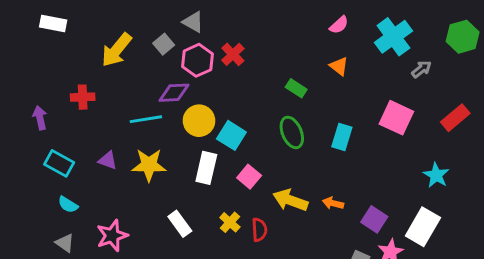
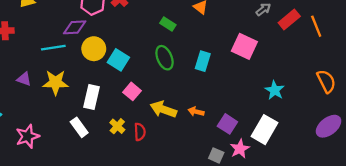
red rectangle: (455, 118) -> (289, 19), moved
white rectangle: (206, 168) -> (91, 97), moved

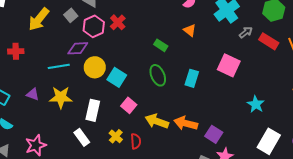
red rectangle: (289, 19) -> (269, 41), turned 72
orange arrow: (196, 112) -> (186, 123), size x1.6
white rectangle: (265, 130) -> (269, 141), moved

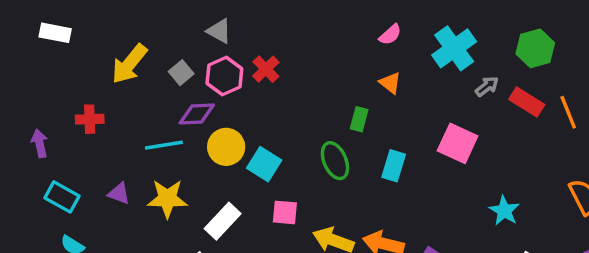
gray square: (71, 15) -> (181, 73), moved
green rectangle: (161, 45) -> (359, 119), moved, turned 72
pink square: (129, 105) -> (285, 212), turned -35
white rectangle: (93, 110) -> (223, 221), turned 30

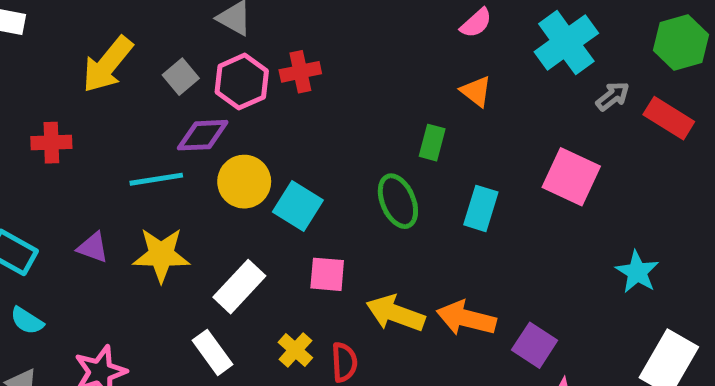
red cross: (266, 69) -> (300, 72), turned 32

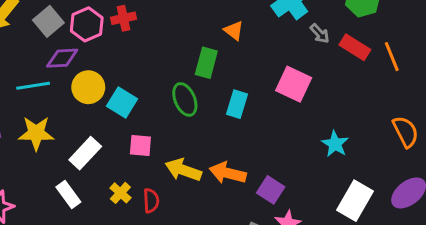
gray square: (181, 77) -> (48, 21), size x1.4
gray arrow: (613, 96) -> (320, 34), turned 85
green rectangle: (432, 143) -> (206, 63), size x1.4

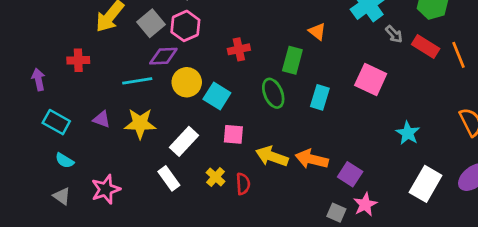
red cross: (124, 18) -> (239, 49), moved

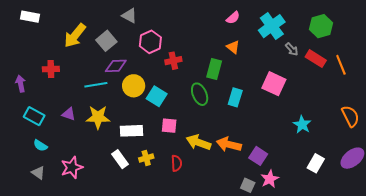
pink hexagon: (185, 26) -> (150, 42), moved
white rectangle: (184, 141) -> (131, 131), turned 45
yellow cross: (216, 177) -> (146, 158), moved, turned 32
white rectangle: (426, 184) -> (316, 163), size x0.7

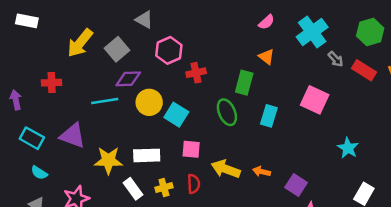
purple triangle: (69, 114) -> (73, 136), size x1.6
yellow star: (98, 117) -> (108, 160), moved
orange arrow: (229, 144) -> (262, 171), size x0.6
red semicircle: (177, 163) -> (194, 184), moved

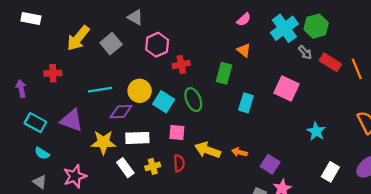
green hexagon: (370, 32) -> (316, 26), moved
purple diamond: (128, 79) -> (121, 112), moved
green ellipse: (227, 112) -> (193, 100), moved

